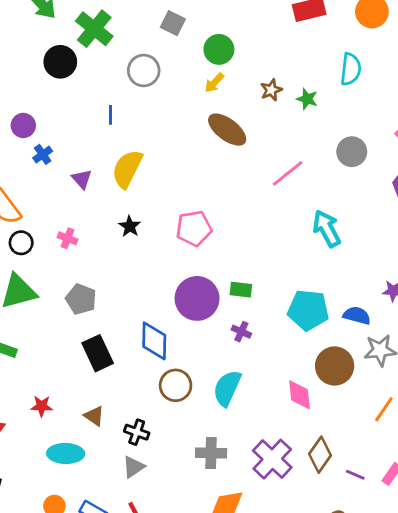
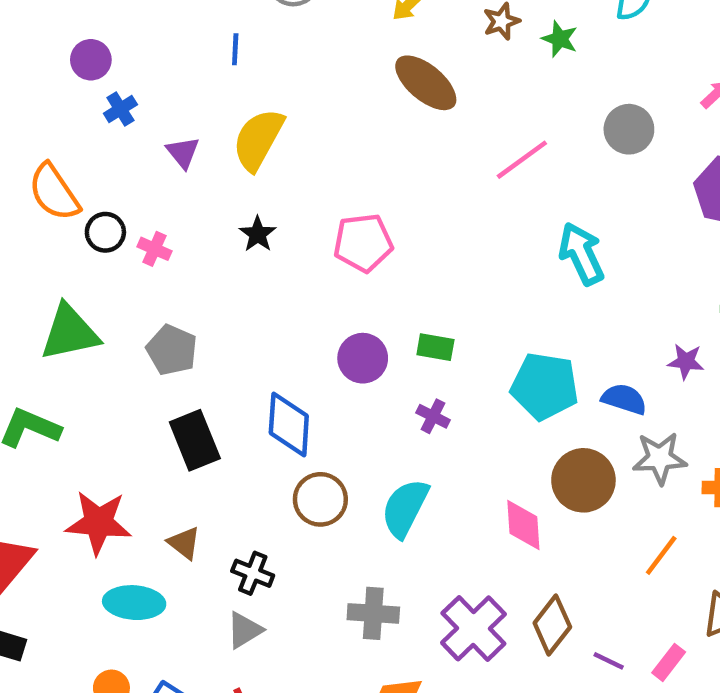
black circle: (21, 243) -> (105, 232), moved
purple circle: (197, 298) -> (363, 358), size x0.7
red star: (42, 406) -> (98, 523), size x1.8

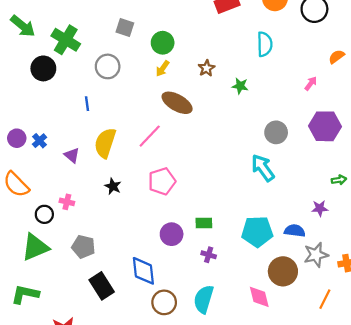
green star: (560, 39) -> (240, 86), moved
purple circle: (91, 60) -> (17, 138), moved
gray circle: (629, 129) -> (276, 132), moved
pink line: (522, 160) -> (150, 136), moved
black circle: (105, 232) -> (44, 214), moved

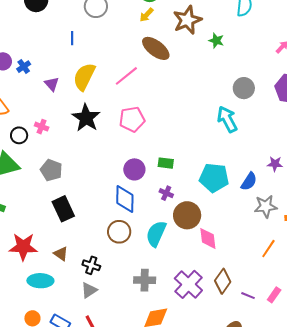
brown star: (206, 68) -> (187, 20), size x1.8
black star: (113, 186) -> (86, 118), size x1.8
blue semicircle: (295, 231) -> (249, 181), turned 108
blue diamond: (143, 271) -> (125, 199), moved
brown circle: (283, 271) -> (187, 215), moved

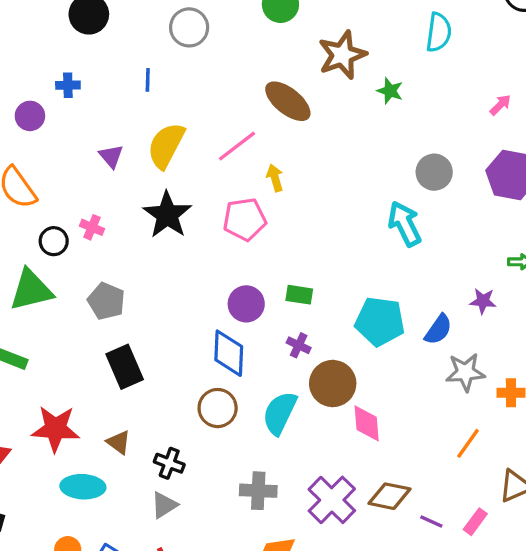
yellow arrow: (147, 15) -> (275, 178), moved, turned 119
blue cross: (24, 67) -> (68, 85), moved, turned 32
brown diamond: (223, 281) -> (390, 496), turned 65

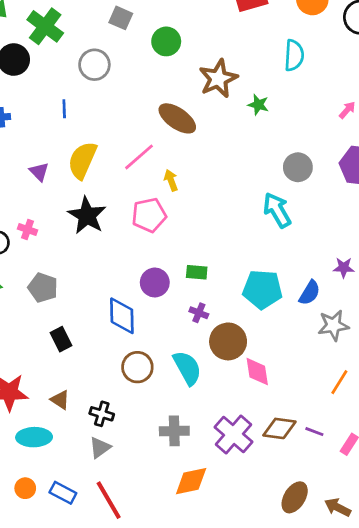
blue diamond: (229, 353) -> (122, 316), moved
black rectangle: (125, 367) -> (61, 339), size x0.7
cyan semicircle: (280, 413) -> (187, 368), turned 129
purple line: (431, 521) -> (314, 432), moved

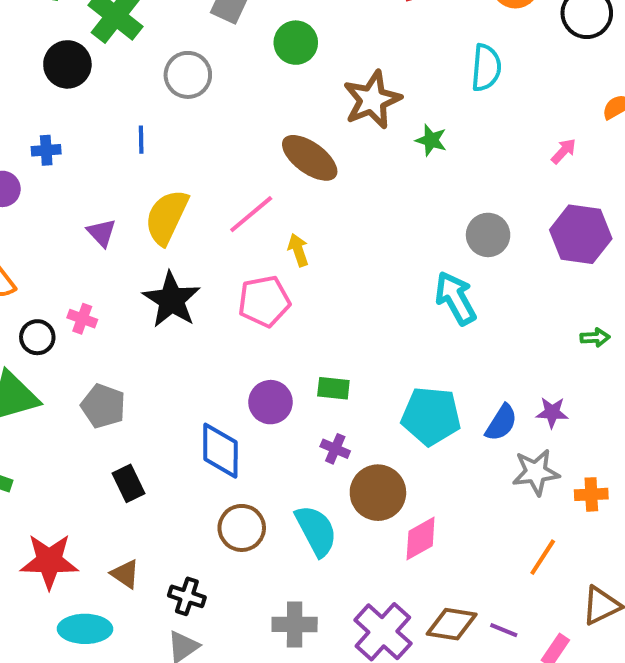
purple star: (344, 268) -> (552, 412), moved
pink diamond: (257, 372) -> (421, 538), turned 68

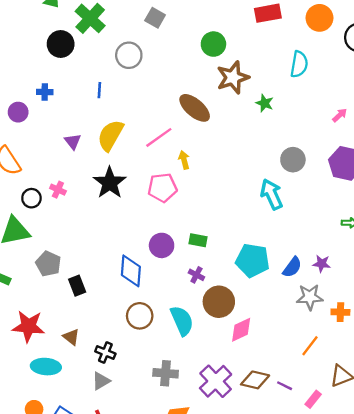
green circle: (296, 43) -> (213, 44), moved
gray pentagon: (103, 406) -> (48, 264), moved

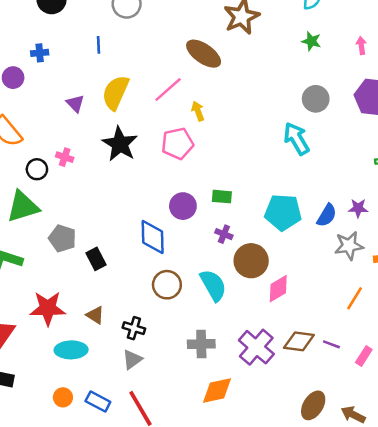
green star: (265, 103) -> (311, 41), moved
pink arrow: (340, 115) -> (361, 46), turned -49

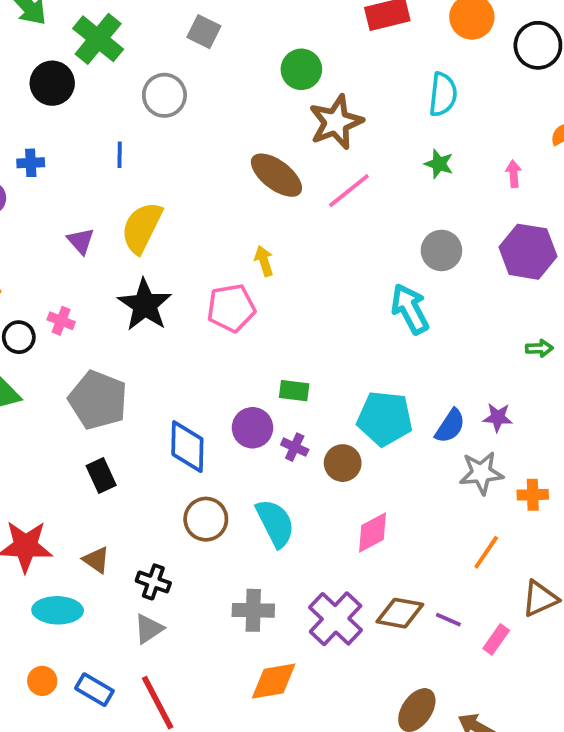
pink line: (168, 89) -> (349, 191), moved
purple circle: (183, 206) -> (252, 428), moved
gray pentagon: (62, 238) -> (98, 400), moved, size x1.4
brown circle: (251, 261) -> (343, 463), moved, size x0.7

